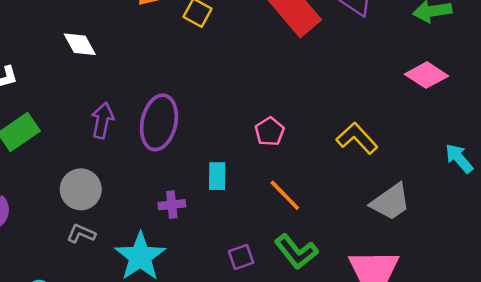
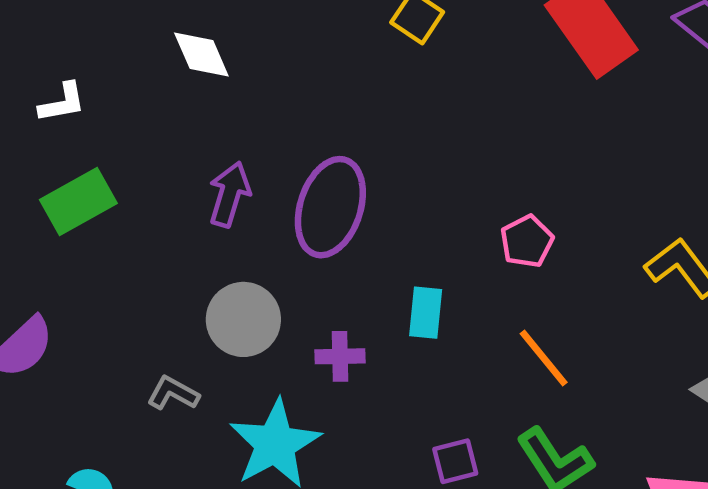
gray circle: (81, 189) -> (243, 319), moved

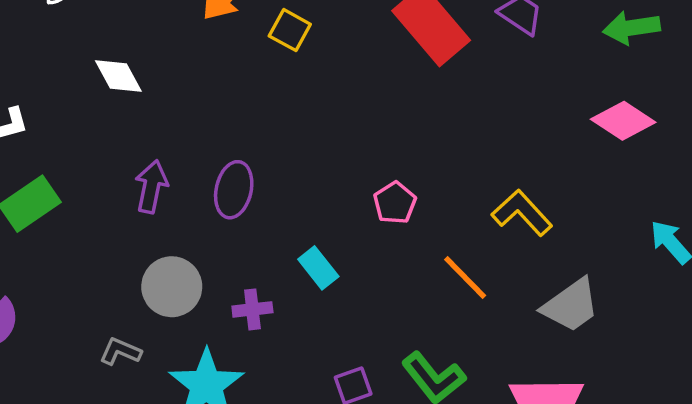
purple ellipse: (330, 207) -> (234, 190), size x0.7
cyan rectangle: (426, 313) -> (318, 268), turned -39
orange line: (544, 358) -> (465, 278), moved

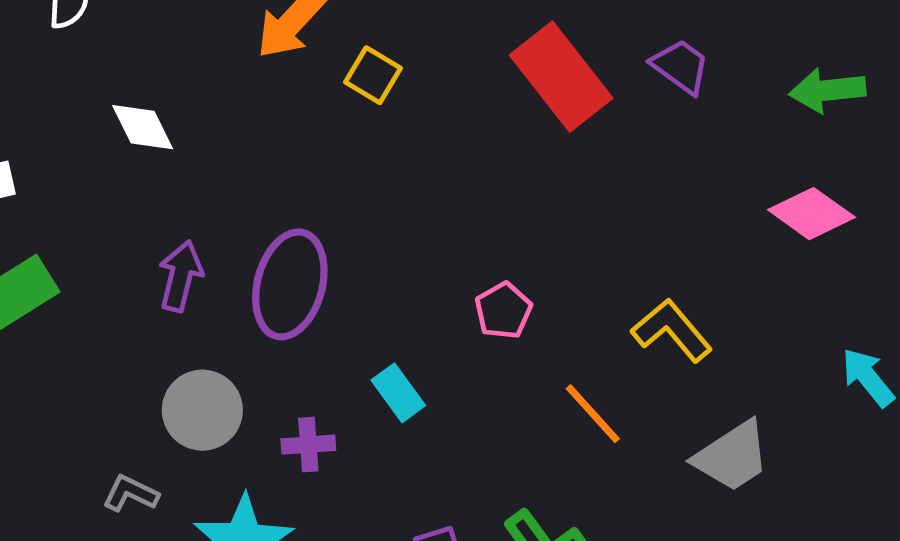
purple ellipse: (234, 190) -> (290, 284), size x1.4

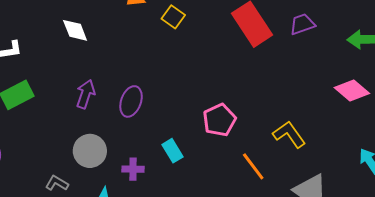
purple trapezoid: (681, 66) -> (302, 24), turned -60
purple ellipse: (290, 284) -> (131, 101), size x0.7
pink pentagon: (503, 311) -> (219, 120), size x1.4

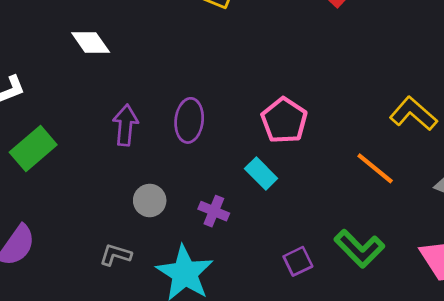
pink pentagon: (219, 120) -> (284, 120), moved
gray circle: (90, 151) -> (150, 200), size x0.7
purple cross: (133, 169) -> (214, 211), turned 35

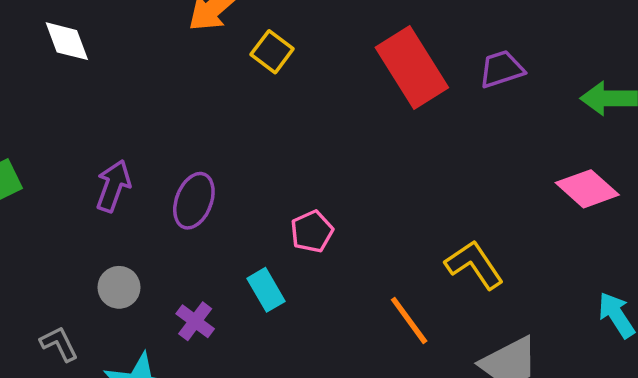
white diamond: (91, 43) -> (67, 41), moved
pink pentagon: (284, 120) -> (312, 231), size x0.7
gray L-shape: (116, 255) -> (59, 344), turned 32

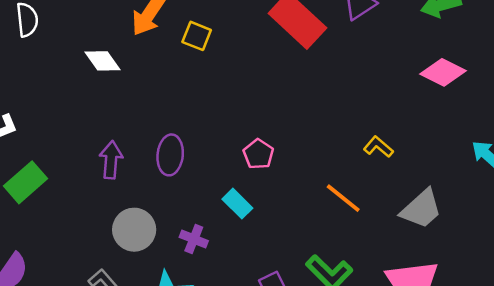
white diamond: (67, 41) -> (102, 61), moved
yellow L-shape: (474, 265) -> (378, 147), size x0.7
gray circle: (119, 287) -> (134, 230), size x1.4

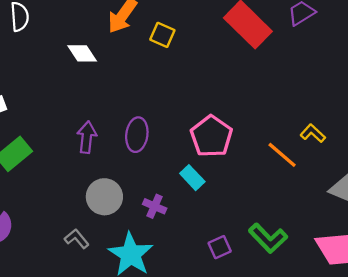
pink pentagon: (258, 154) -> (211, 136), size x1.6
orange line: (343, 198) -> (282, 155), moved

